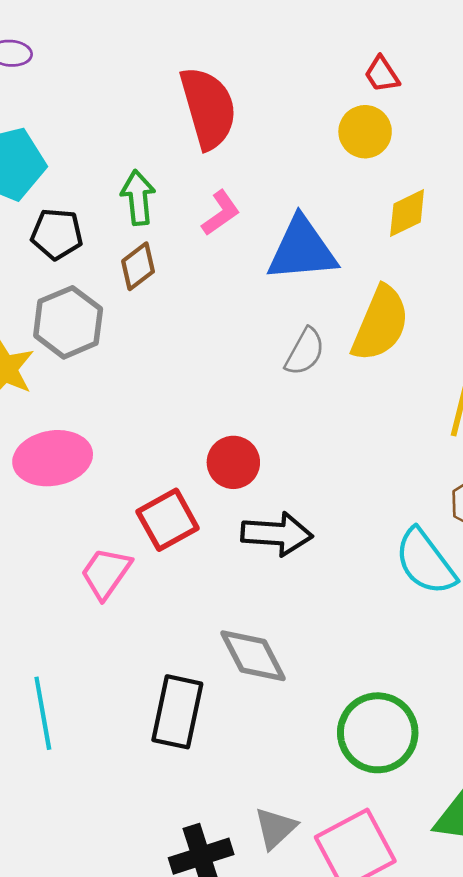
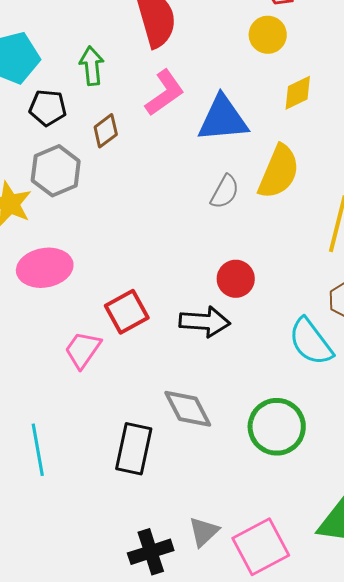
green arrow: (138, 198) -> (92, 66), moved
pink L-shape: (221, 213) -> (165, 93), size x1.4
red circle: (233, 462) -> (236, 279), moved
green circle: (378, 733) -> (277, 427), moved

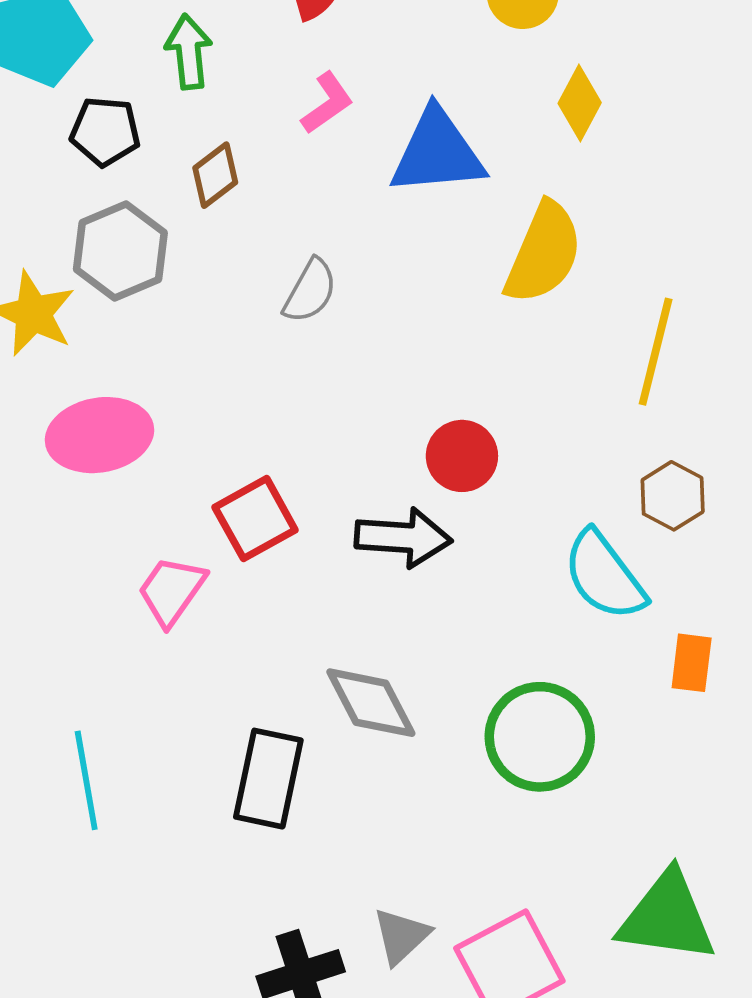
pink L-shape: (165, 93) -> (327, 103), size x0.7
yellow diamond: (298, 93) -> (580, 103), turned -36
gray semicircle: (225, 192) -> (310, 291), moved

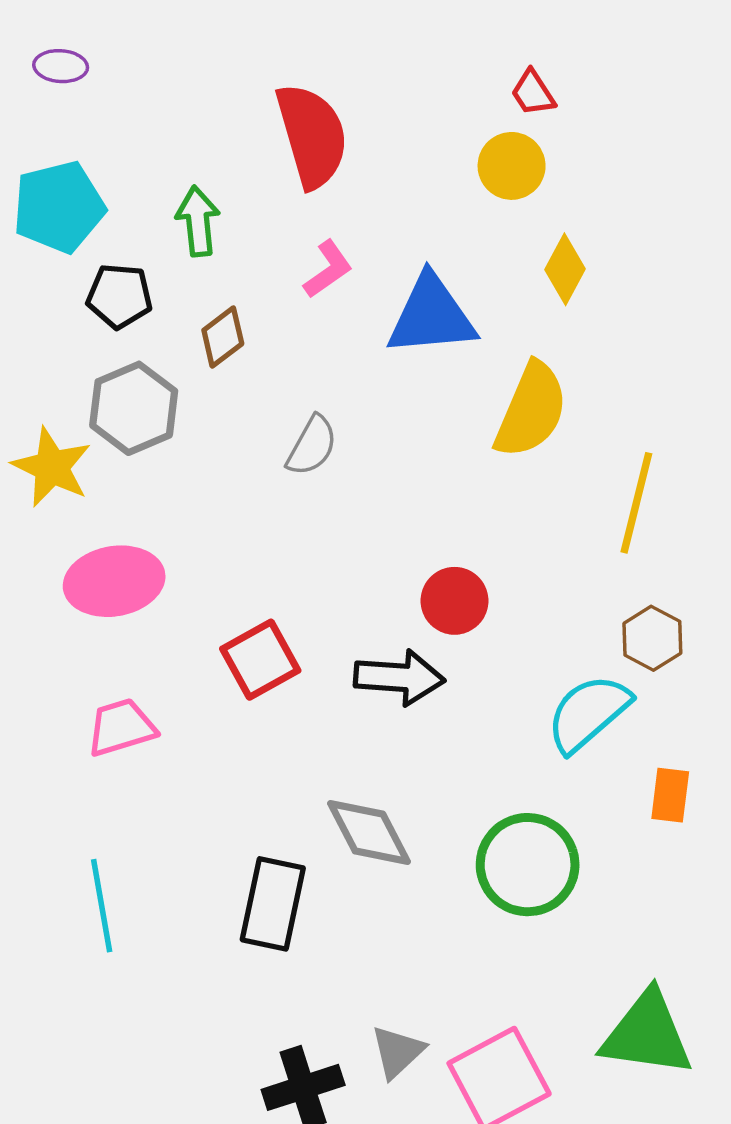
cyan semicircle: (604, 576) -> (588, 713), turned 86
pink trapezoid: (172, 591) -> (121, 727), moved, turned 38

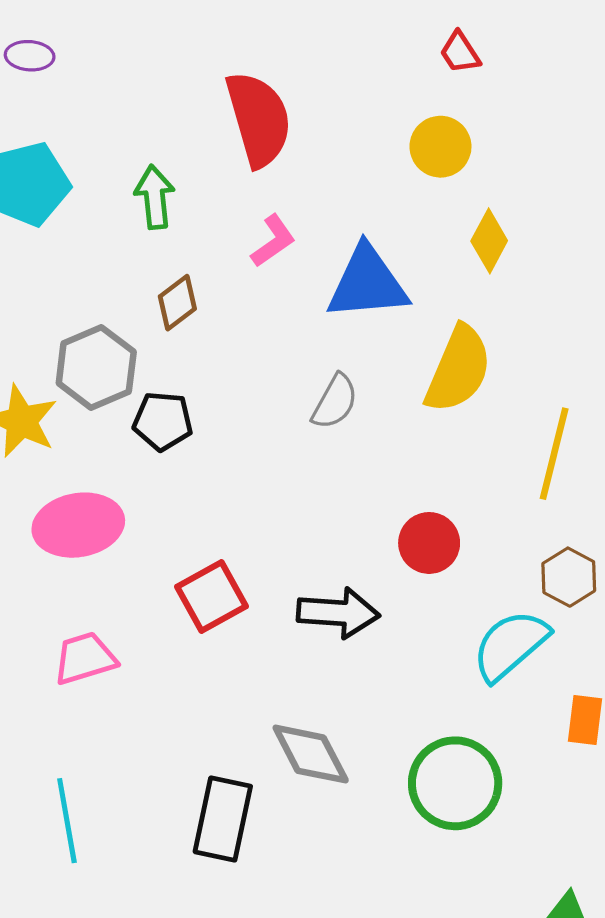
red trapezoid: (533, 93) -> (460, 52), moved
black pentagon: (119, 296) -> (163, 421), moved
gray semicircle: (312, 446) -> (335, 402), moved
red circle: (455, 601) -> (429, 543), moved

